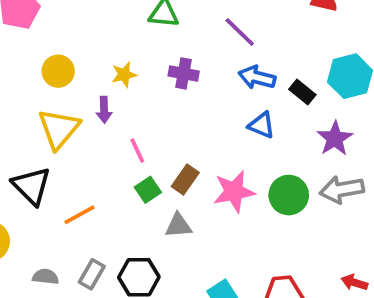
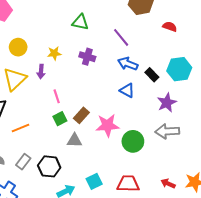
green circle: (289, 195) -> (133, 141), moved

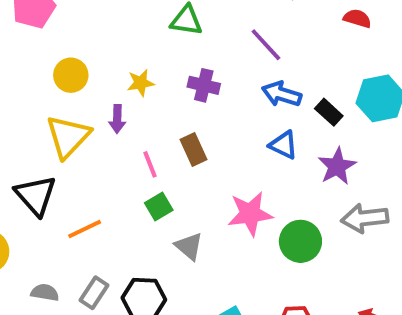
purple star: (167, 103) -> (337, 166), moved
brown rectangle: (81, 115) -> (193, 149), moved, turned -63
gray triangle: (74, 140) -> (189, 246), turned 42

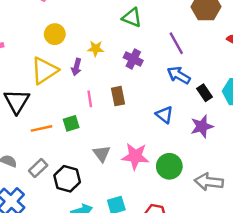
blue triangle: (283, 145) -> (164, 115), moved
green square: (159, 207) -> (71, 123), moved
pink star: (250, 214) -> (135, 156), moved
gray arrow: (365, 218) -> (209, 182), moved

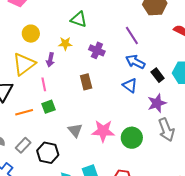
green triangle: (132, 18) -> (79, 19), moved
pink line: (90, 99) -> (44, 84), moved
blue triangle: (164, 115) -> (130, 85), moved
gray arrow: (209, 182) -> (166, 130), moved, turned -115

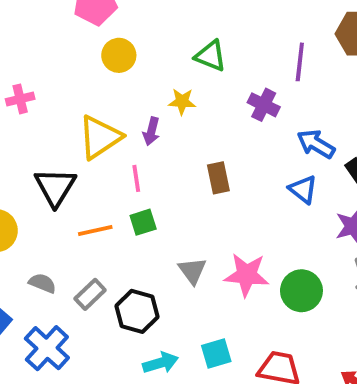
yellow circle: (31, 34) -> (119, 55), moved
purple line: (132, 36) -> (300, 62), moved, turned 36
purple cross: (97, 50) -> (264, 105), moved

